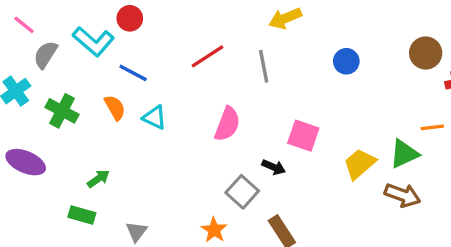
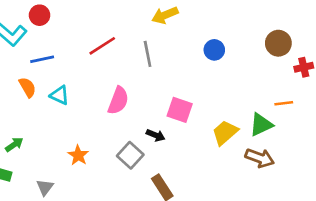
blue line: (133, 73) -> (42, 59), turned -40
orange star: (214, 230) -> (78, 155), moved

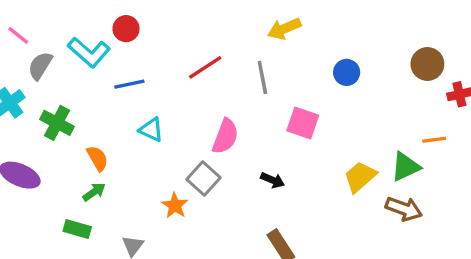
orange semicircle: (28, 87) -> (97, 158), moved
pink square: (180, 110) -> (303, 123), moved
gray square: (130, 155) -> (203, 178), moved

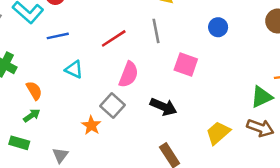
red line: (205, 67) -> (114, 38), moved
yellow trapezoid: (360, 177) -> (218, 133), moved
black arrow: (273, 180) -> (163, 107), size x1.5

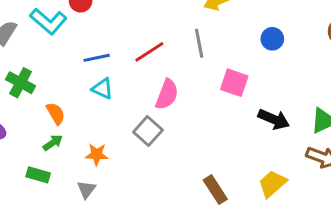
blue line: (58, 36) -> (97, 58), moved
black arrow: (163, 107) -> (274, 119), moved
orange star: (91, 125) -> (97, 154), moved, turned -30
yellow trapezoid: (218, 133) -> (272, 184), moved

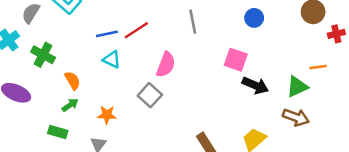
red line: (149, 52) -> (136, 30), moved
pink square: (234, 83) -> (236, 60), moved

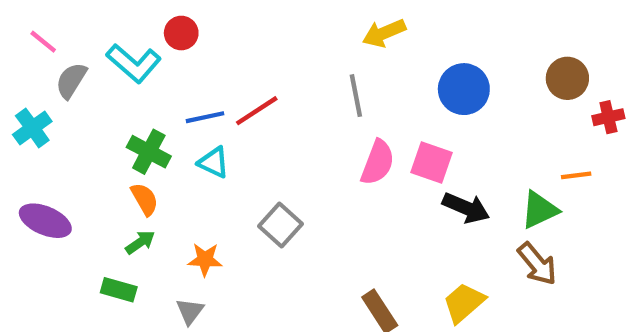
blue circle: (254, 18) -> (464, 89), size x1.5
green cross: (43, 55) -> (149, 152), moved
pink semicircle: (166, 65) -> (378, 162), moved
brown arrow: (296, 117) -> (537, 264), turned 30

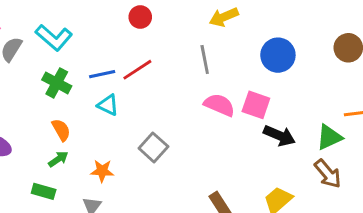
red circle: (181, 33) -> (140, 17), moved
green cross: (149, 152) -> (57, 83), moved
pink semicircle: (378, 162) -> (219, 105), turned -88

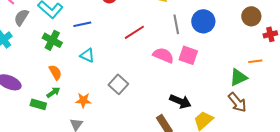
gray line: (205, 59) -> (176, 24), moved
red line: (137, 70) -> (134, 32), moved
blue line: (102, 74) -> (82, 24), moved
black arrow: (279, 136) -> (180, 101), moved
green rectangle: (44, 191) -> (38, 104), moved

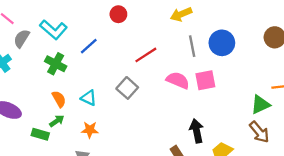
blue line: (82, 24) -> (89, 46), turned -30
cyan triangle: (87, 55) -> (89, 98), moved
pink square: (188, 55) -> (205, 80), turned -30
gray square: (118, 84) -> (127, 88), moved
black arrow: (180, 101) -> (197, 131), turned -125

